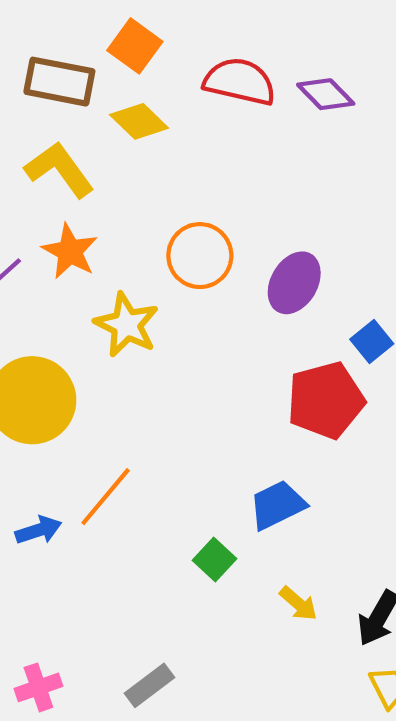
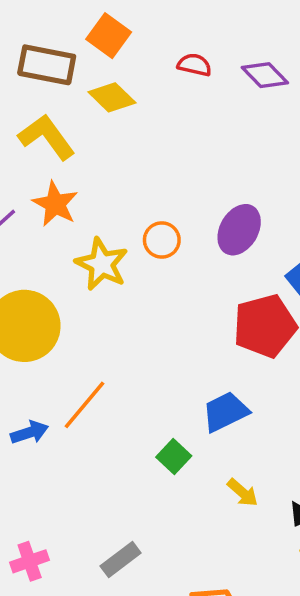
red semicircle: (240, 82) -> (194, 65), size x0.6
orange circle: (200, 256) -> (162, 240), moved, size x0.7

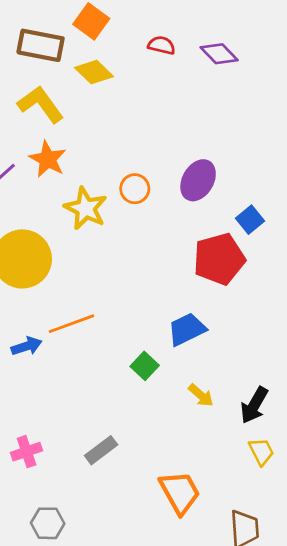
orange line: (84, 405) -> (72, 324), turned 30

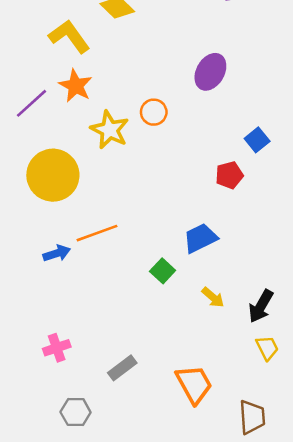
purple ellipse: (198, 180) -> (210, 72), moved
red pentagon: (219, 259) -> (229, 175), size x0.6
gray rectangle: (101, 450) -> (122, 368), moved

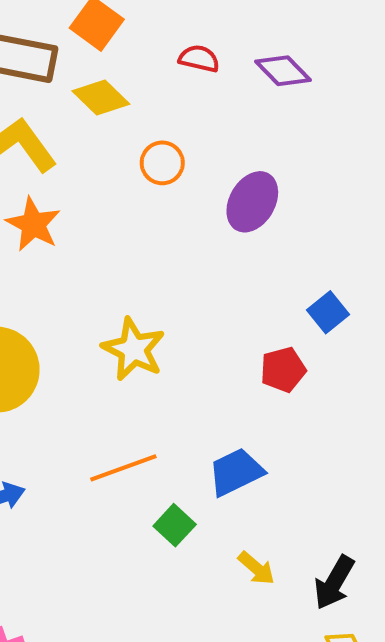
orange circle: (154, 112) -> (162, 163), moved
yellow star: (110, 130) -> (134, 349), moved
orange line: (97, 233) -> (123, 468), moved

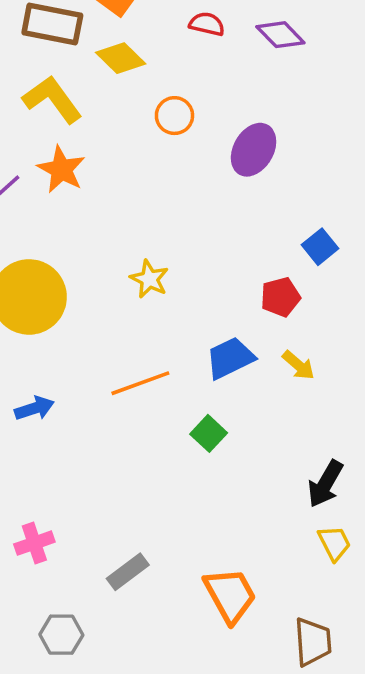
yellow star: (134, 349) -> (149, 279), size x0.7
blue trapezoid: (236, 472) -> (230, 358), moved
green square: (175, 525) -> (209, 433), moved
yellow arrow: (256, 568) -> (298, 365), moved

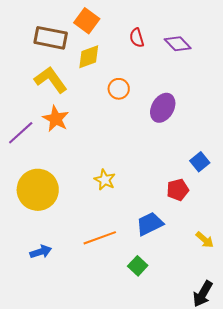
red semicircle: (207, 24) -> (137, 38), turned -120
yellow diamond: (121, 58) -> (89, 57), turned -64
yellow arrow: (298, 365) -> (205, 240), moved

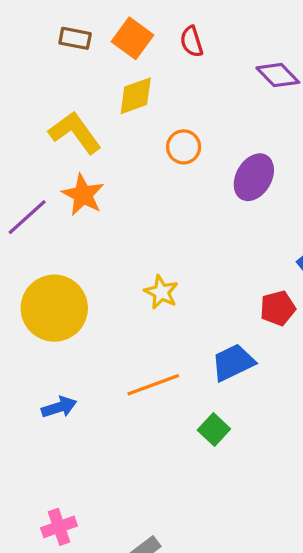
brown rectangle: (51, 38) -> (75, 38), moved, size x0.6
red semicircle: (137, 38) -> (192, 42), moved

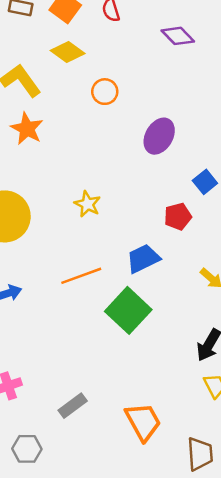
yellow diamond: (136, 96) -> (68, 52), turned 56
purple ellipse: (254, 177) -> (159, 136), moved
green square: (214, 429) -> (128, 310), size x1.8

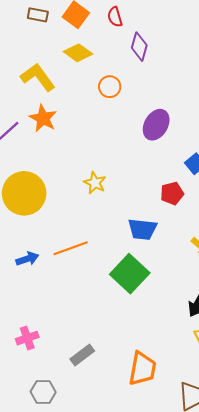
purple diamond: (178, 36) -> (139, 47), moved, turned 60
blue trapezoid: (143, 258) -> (142, 229), turned -148
orange line: (81, 276) -> (71, 248), moved
orange trapezoid: (143, 422) -> (142, 369), turned 39

